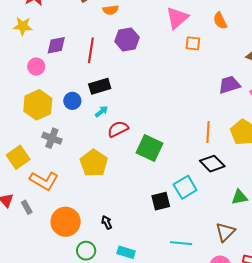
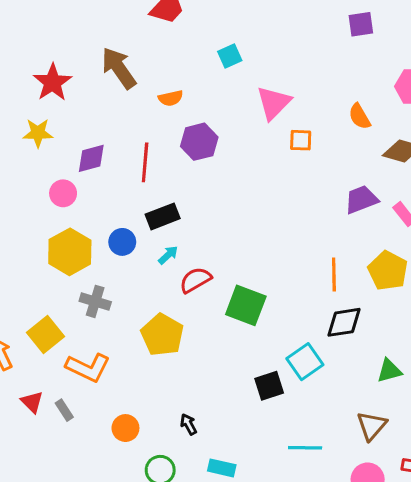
orange semicircle: (220, 21) -> (359, 116), moved
black diamond: (212, 164) -> (344, 322), turned -50
orange circle: (66, 222) -> (125, 428), size x0.6

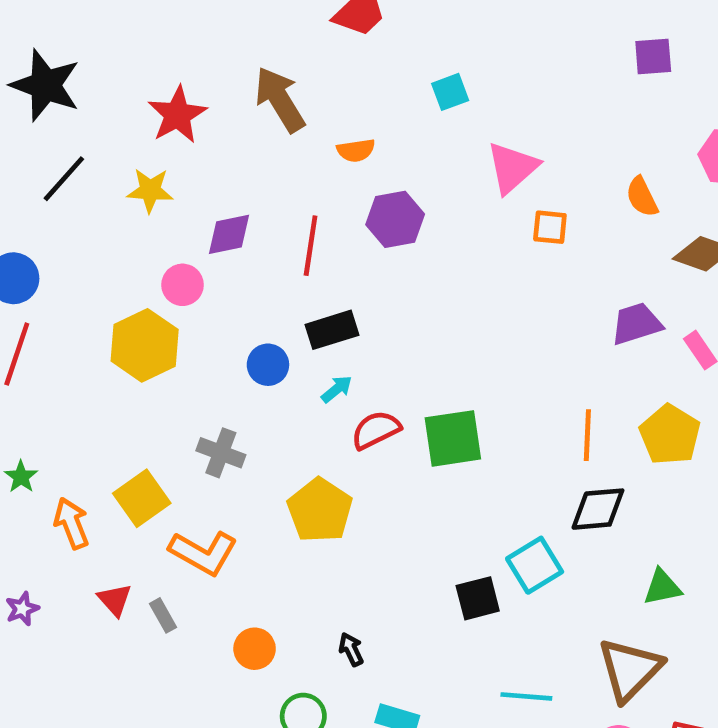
yellow hexagon: (70, 252) -> (145, 345), moved
green square: (246, 305) -> (453, 438), moved, turned -33
brown triangle: (372, 426) -> (630, 669), size x1.4

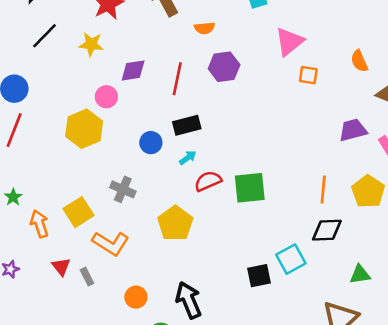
black arrow: (351, 649) -> (189, 300), size x2.0

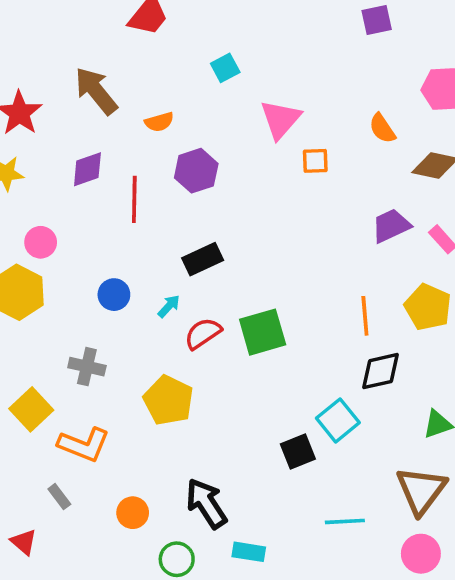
purple diamond: (133, 70) -> (87, 169), moved
black rectangle: (187, 125) -> (203, 259), moved
red triangle: (61, 267) -> (24, 542), moved

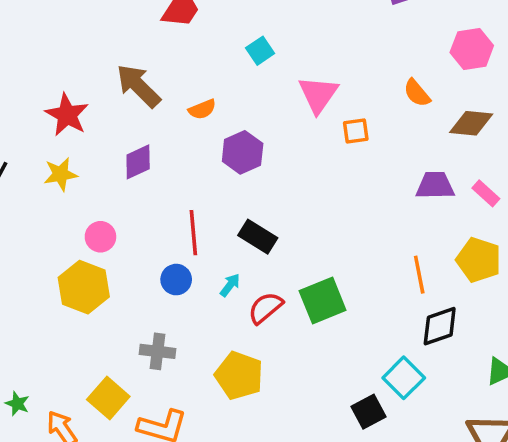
red line: (134, 199) -> (193, 233), moved
purple trapezoid: (391, 226) -> (435, 186), turned 30
black rectangle: (203, 259) -> (258, 237), turned 63

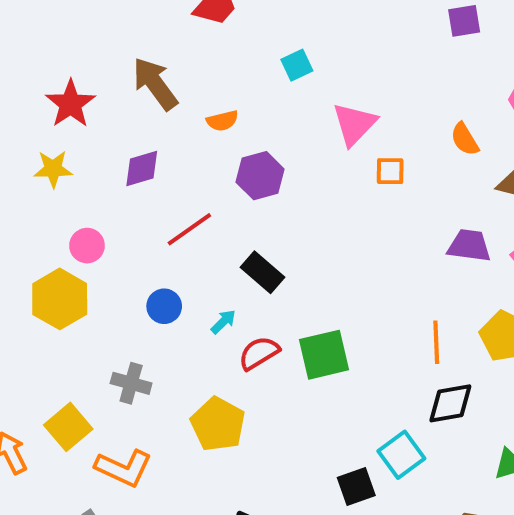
red line: (193, 233) -> (189, 229), moved, turned 51

